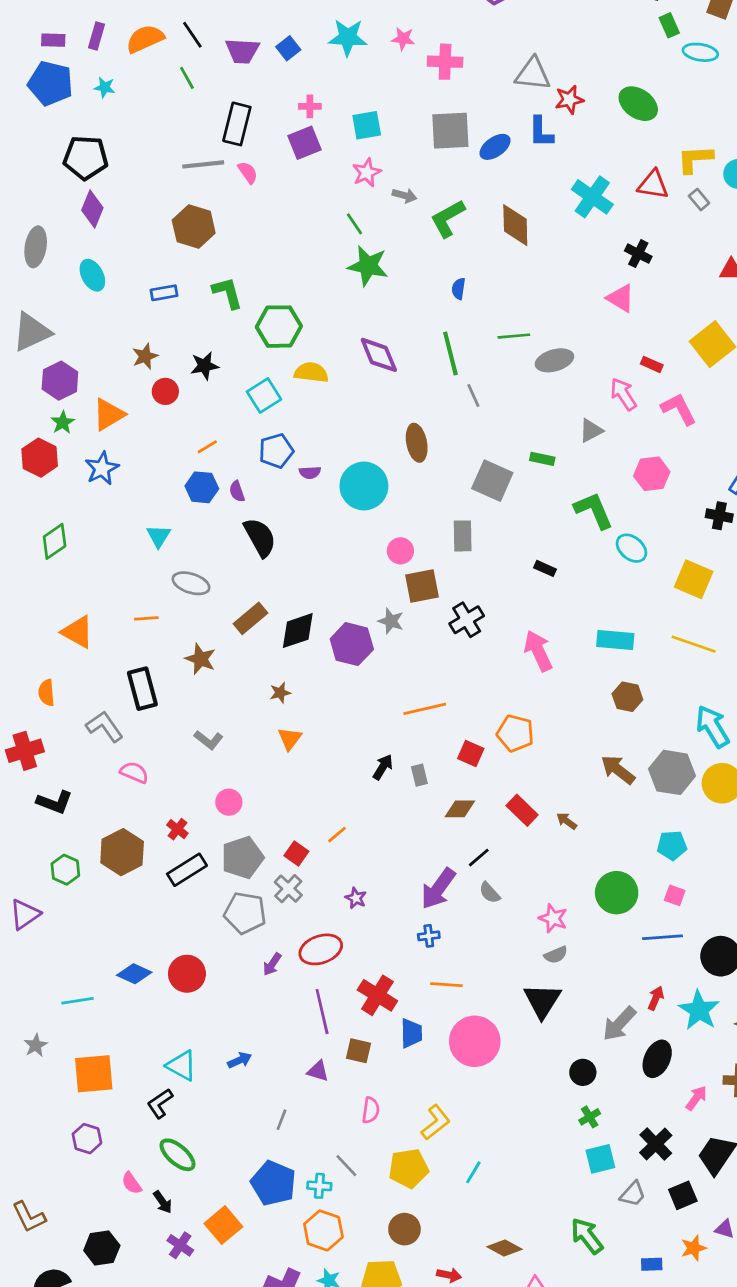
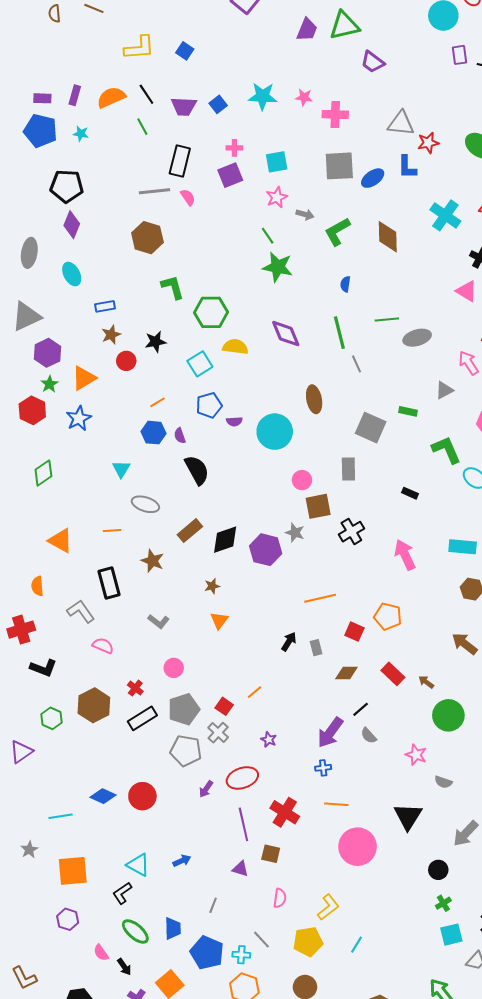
blue rectangle: (164, 293) -> (105, 306), moved
green circle: (617, 893) -> (448, 715), moved
gray semicircle: (556, 955) -> (443, 782), moved, turned 42
blue trapezoid: (411, 1033) -> (173, 928), moved

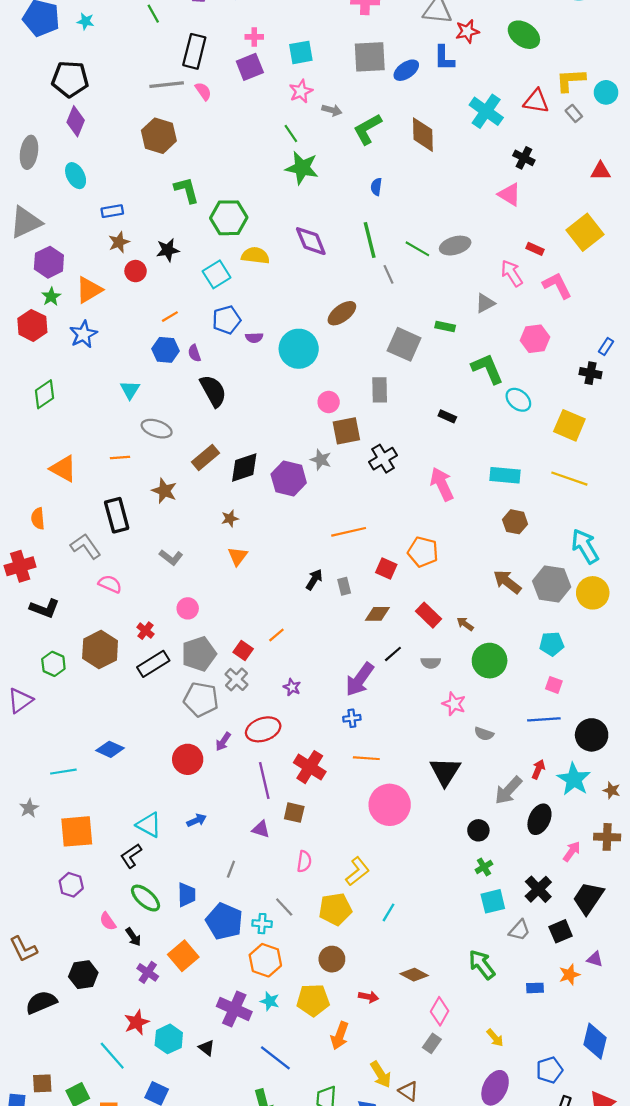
green line: (387, 319) -> (417, 249), moved, turned 35
brown ellipse: (314, 399) -> (342, 313), turned 64
gray semicircle: (369, 736) -> (431, 663), moved, turned -48
red circle: (142, 796) -> (188, 759), moved

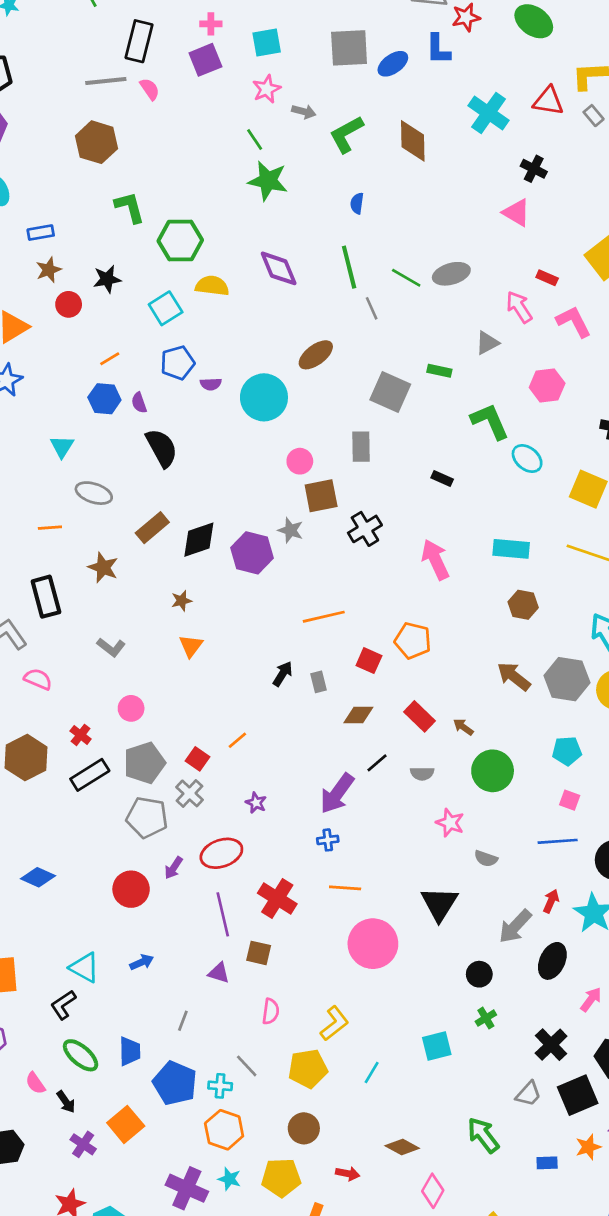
cyan square: (493, 901) -> (437, 1046), moved
black square: (561, 931) -> (578, 1095), size x1.4

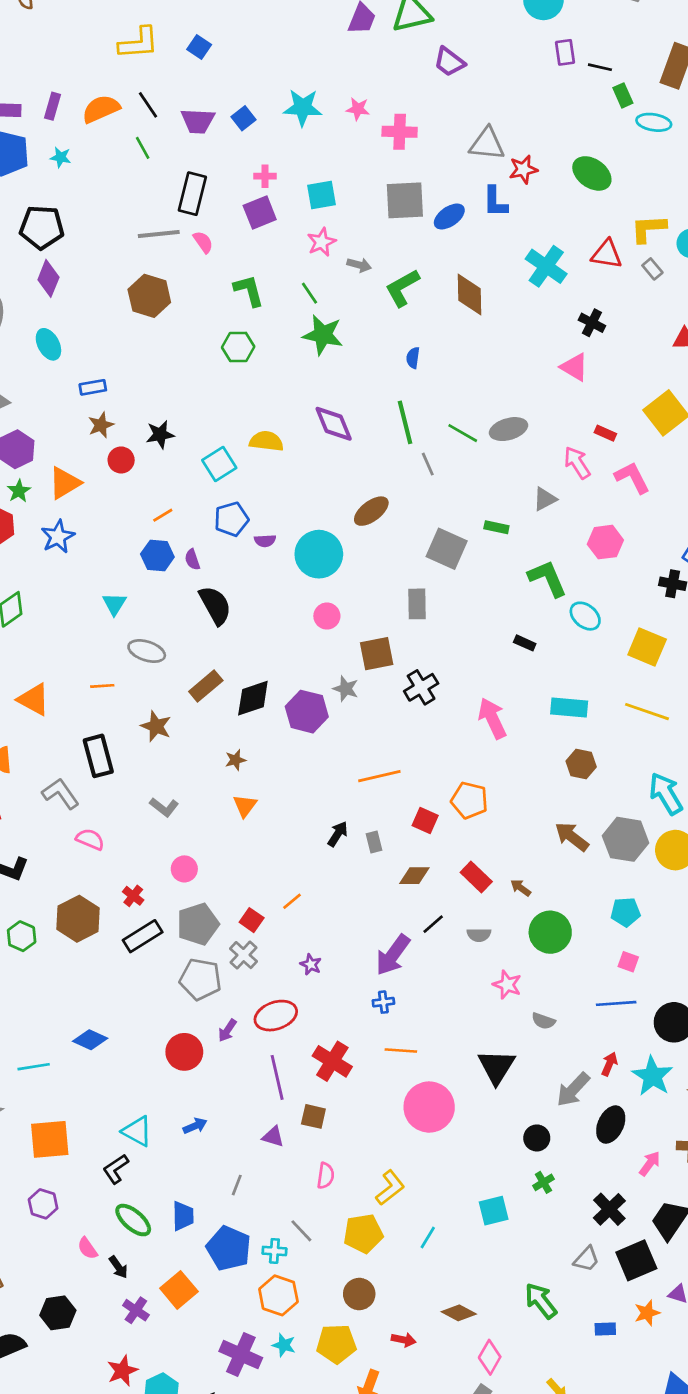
green L-shape: (130, 207) -> (249, 290), moved
green hexagon: (180, 241) -> (238, 347), moved, size x0.7
pink circle: (300, 461) -> (327, 616), moved
black rectangle: (442, 478) -> (525, 643), moved

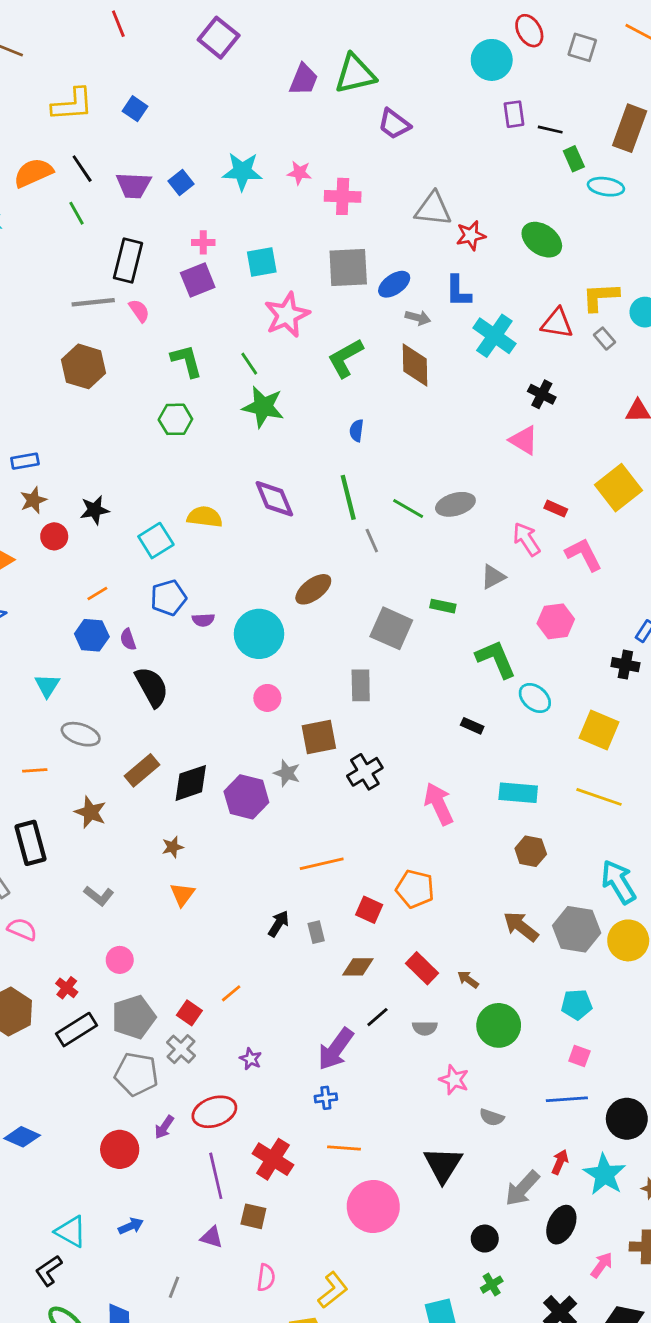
blue L-shape: (495, 202) -> (458, 291), moved
pink star: (322, 242) -> (287, 315), moved, size x1.5
gray arrow: (359, 265) -> (418, 318), moved

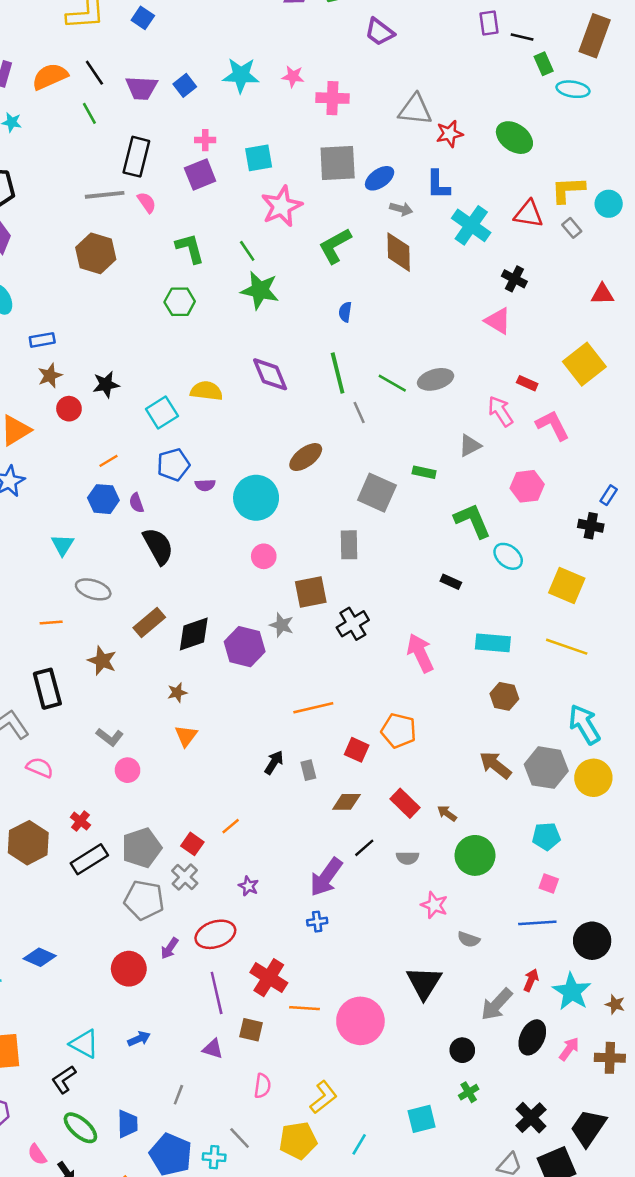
pink circle: (120, 960) -> (128, 770), moved
orange line: (344, 1148) -> (304, 1008), moved
pink arrow: (602, 1265) -> (569, 1049), moved

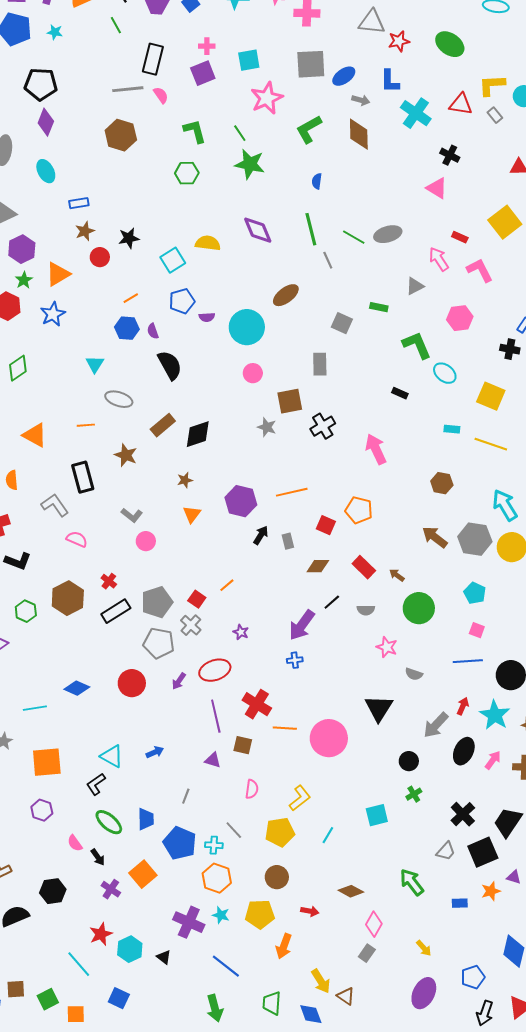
gray square: (377, 493) -> (342, 323), size x0.7
cyan rectangle: (493, 643) -> (452, 429), moved, size x0.6
purple hexagon: (245, 647) -> (241, 501), moved
cyan pentagon: (546, 836) -> (475, 593), turned 30
red circle: (129, 969) -> (132, 683), moved

